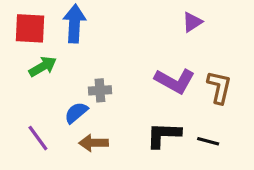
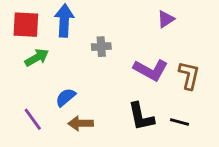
gray cross: (100, 90) -> (101, 47), moved
black L-shape: (164, 135) -> (141, 117), turned -104

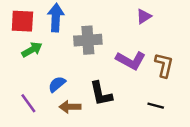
gray cross: (101, 47) -> (88, 40), size x1.6
black L-shape: (141, 117) -> (101, 94), moved

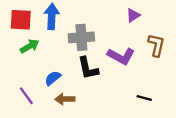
brown L-shape: (164, 65) -> (156, 45), moved
black L-shape: (101, 94) -> (88, 68), moved

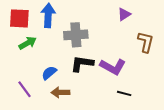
purple L-shape: (121, 56) -> (113, 67), moved
black L-shape: (88, 68) -> (82, 64), turned 110
black line: (144, 98) -> (124, 93), moved

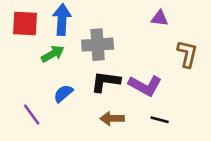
purple triangle: (124, 14) -> (160, 18), turned 40
green arrow: (28, 43) -> (53, 54), moved
brown arrow: (60, 92) -> (112, 119), moved

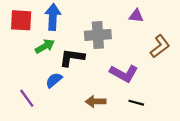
gray cross: (98, 45) -> (98, 35), moved
brown L-shape: (187, 54) -> (160, 46), turned 40
black L-shape: (106, 82) -> (72, 58), moved

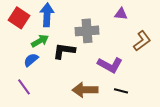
red square: (21, 20) -> (19, 18), turned 30
blue semicircle: (54, 80) -> (31, 60), moved
brown arrow: (96, 102) -> (85, 90), size x1.4

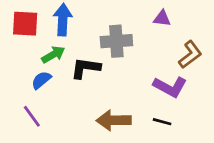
red square: (19, 18) -> (25, 24), turned -30
purple L-shape: (110, 65) -> (170, 87), moved

